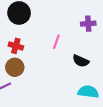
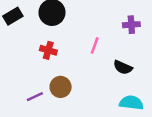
brown circle: (15, 67) -> (61, 87), moved

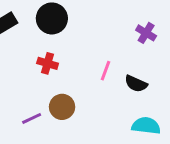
purple cross: (131, 25) -> (146, 33), turned 35
pink line: (95, 45) -> (106, 71), moved

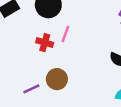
pink line: (106, 71) -> (65, 34), moved

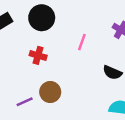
pink line: (65, 34) -> (82, 42), moved

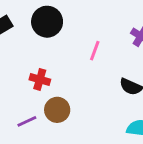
red cross: (38, 55) -> (40, 79), moved

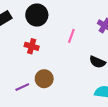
red cross: (40, 79) -> (32, 46), moved

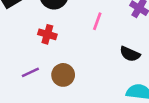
purple line: (22, 87) -> (30, 72), moved

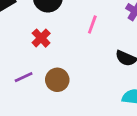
red cross: (47, 34) -> (41, 38), turned 30

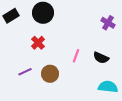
pink line: (92, 25) -> (76, 56), moved

